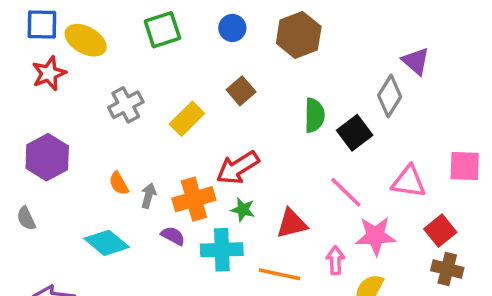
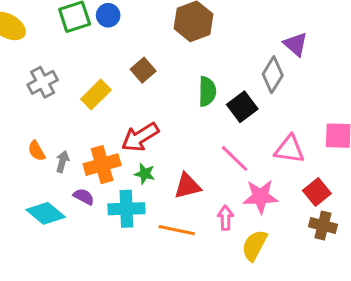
blue circle: (232, 28) -> (108, 15), moved
cyan diamond: (107, 243) -> (46, 213), moved

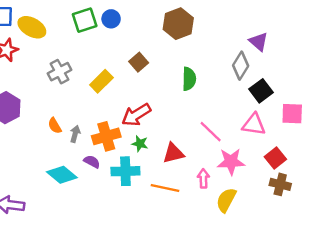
black square: (242, 107) -> (261, 91), moved

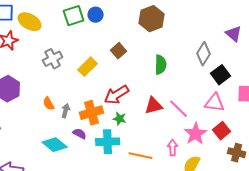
purple triangle: (259, 42) -> (234, 34), moved
red triangle: (173, 153) -> (154, 106), moved
red square: (275, 158) -> (222, 131), moved
pink star: (231, 162) -> (196, 134), turned -30

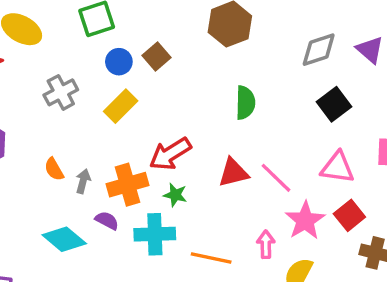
blue circle: (96, 15) -> (119, 62), moved
brown square: (119, 51) -> (156, 57), moved
gray diamond: (204, 54) -> (319, 50), moved, turned 40
black square: (221, 75) -> (334, 104), moved

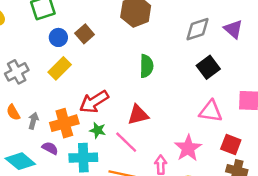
gray cross: (61, 92) -> (17, 72), moved
pink line: (276, 178) -> (126, 142), moved
red square: (349, 215) -> (231, 145), moved, turned -30

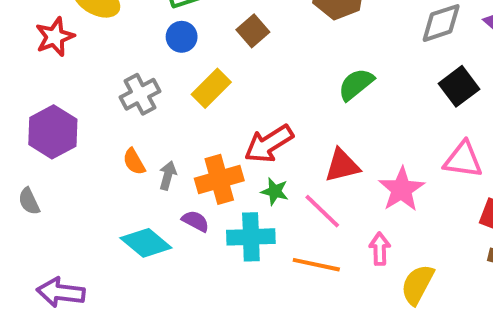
blue circle: (58, 37) -> (182, 37), moved
green semicircle: (146, 66) -> (356, 84), turned -130
pink star: (188, 148) -> (402, 189), moved

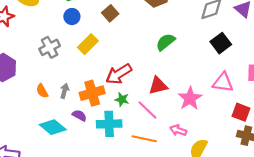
orange semicircle: (134, 162) -> (42, 91), moved
pink arrow: (380, 249) -> (178, 130), turned -70

